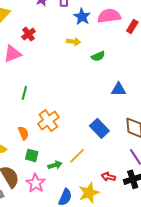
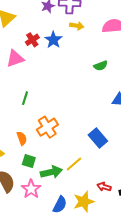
blue star: (82, 17) -> (53, 40), moved
yellow arrow: (73, 42) -> (77, 26), moved
green arrow: (55, 165) -> (51, 172), size x1.5

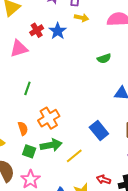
green arrow: (51, 172) -> (51, 145), moved

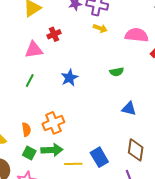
blue star: (58, 31) -> (69, 78), moved
green line: (27, 88) -> (30, 80), moved
blue rectangle: (99, 131) -> (99, 157), moved
yellow line: (74, 156) -> (73, 164), turned 30

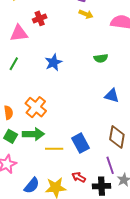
orange cross: (53, 123) -> (36, 107), turned -30

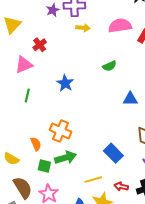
yellow line: (54, 149) -> (93, 180), moved

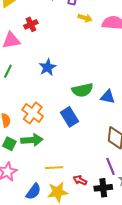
yellow arrow: (83, 28) -> (85, 18), moved
green semicircle: (109, 66) -> (82, 90), moved, size x1.5
blue rectangle: (113, 153) -> (69, 117), moved

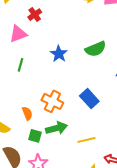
green semicircle: (82, 90) -> (96, 49), moved
yellow line: (54, 168) -> (86, 140), moved

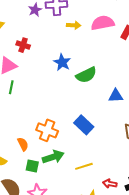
red cross: (35, 15) -> (23, 45), turned -32
blue star: (59, 54) -> (62, 62), moved
green line: (21, 65) -> (11, 87), moved

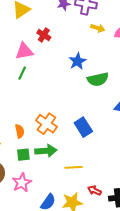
green square: (32, 166) -> (23, 155), turned -32

